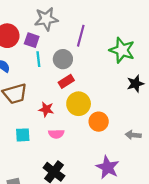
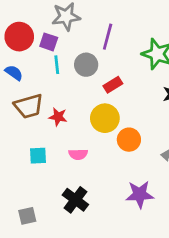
red rectangle: (66, 81) -> (113, 85), moved
red star: (46, 109) -> (58, 117), moved
purple star: (108, 167) -> (140, 194), turned -30

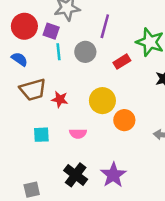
red rectangle: (113, 85) -> (122, 62), moved
purple star: (140, 194) -> (113, 175), moved, turned -30

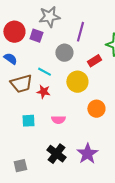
cyan line: (59, 52) -> (44, 72), moved, turned -56
yellow circle: (102, 101) -> (77, 82), moved

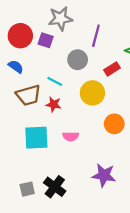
cyan square: (28, 121) -> (36, 138), size x1.6
black cross: (56, 154) -> (55, 187), moved
purple star: (87, 154) -> (104, 175), turned -30

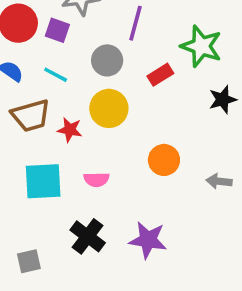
cyan line: (55, 81) -> (56, 75), moved
yellow circle: (92, 93) -> (109, 108), moved
black cross: (55, 187) -> (88, 236), moved

